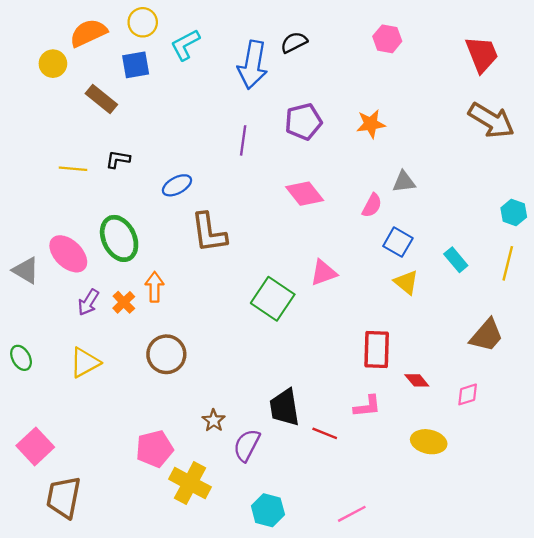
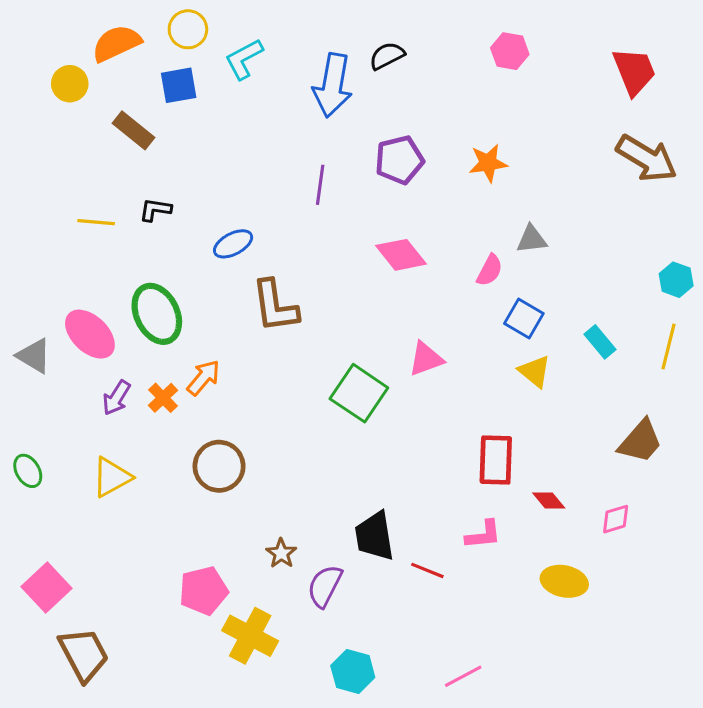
orange arrow: (155, 287) -> (203, 378), turned 40
brown trapezoid: (64, 497) -> (84, 654), turned 141

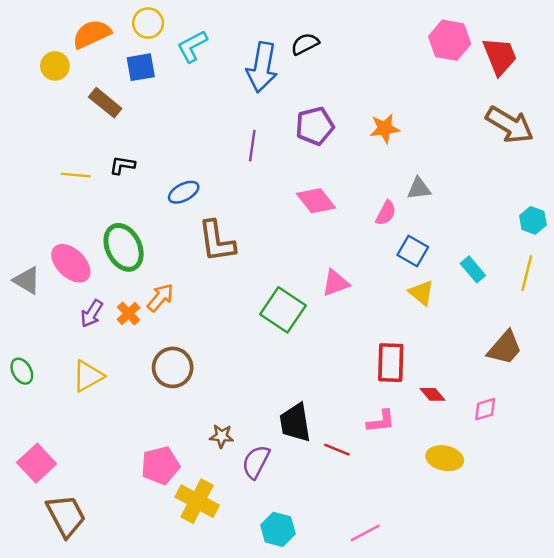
pink hexagon: (510, 51) -> (450, 40), moved, size x1.4
brown star: (281, 553) -> (222, 436), turned -30

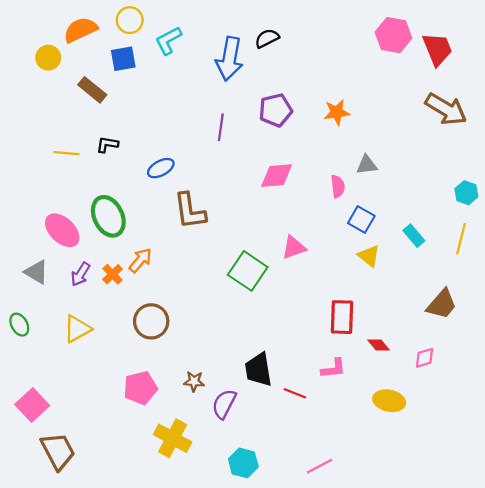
pink diamond: (316, 201) -> (277, 176), turned -56
pink semicircle: (386, 213) -> (338, 186), turned -35
gray triangle: (27, 280) -> (36, 272), moved
pink pentagon: (160, 466) -> (140, 388), moved

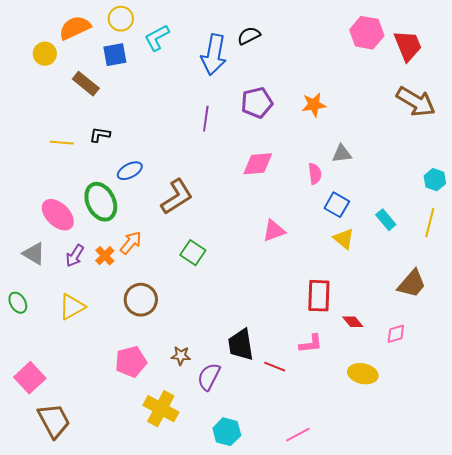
blue ellipse: (161, 168) -> (130, 171), moved
brown L-shape: (190, 211) -> (177, 197), turned -114
green square: (248, 271) -> (193, 253), moved, size x0.7

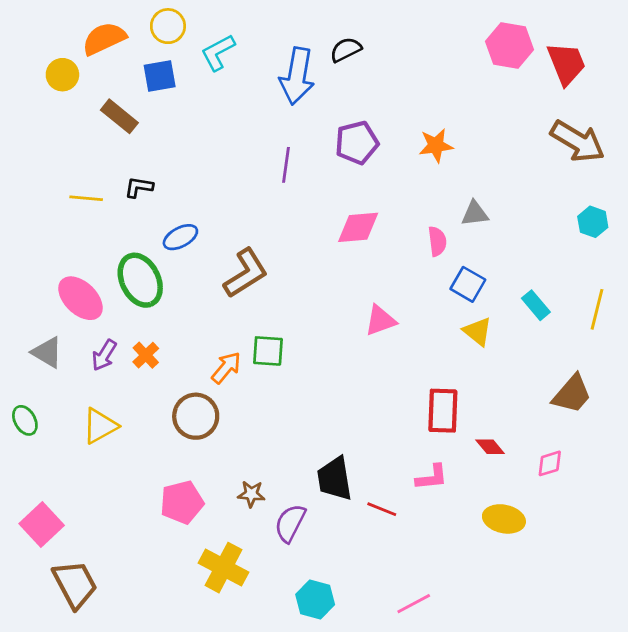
cyan hexagon: (435, 180) -> (593, 222), moved
orange arrow: (131, 243) -> (226, 368), moved
green square: (193, 253) -> (268, 351), turned -30

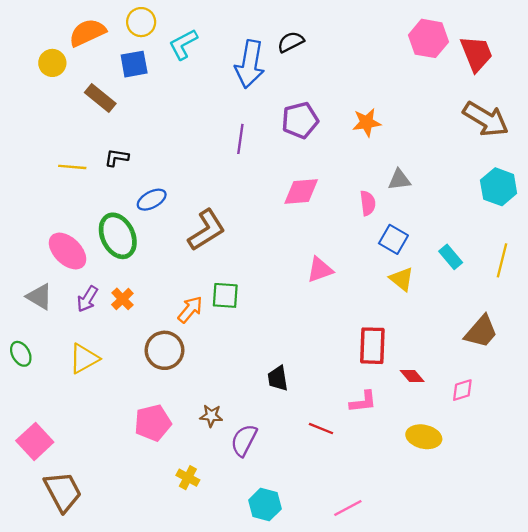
cyan hexagon: (593, 222) -> (499, 187), size x1.4
black trapezoid: (335, 479) -> (278, 378), moved, size x0.7
yellow cross: (223, 568) -> (188, 478), size x0.6

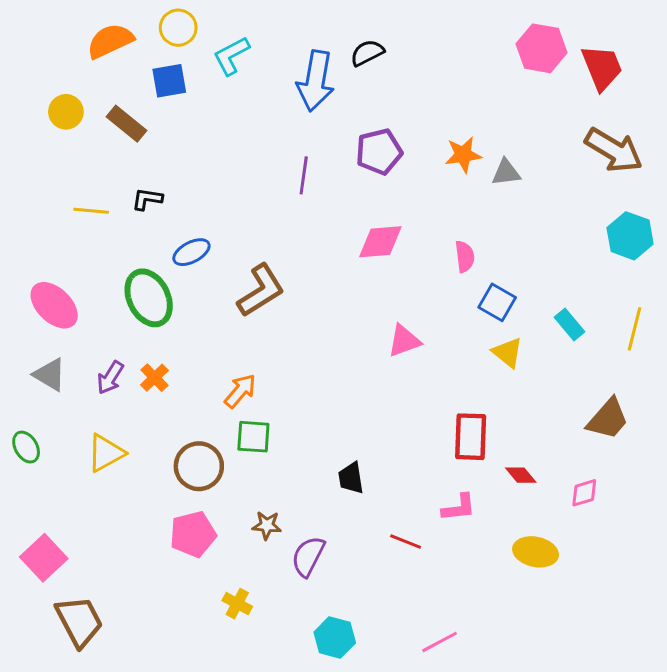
yellow circle: (52, 63) -> (66, 112), moved
gray triangle: (399, 180) -> (506, 172), moved
pink ellipse: (68, 251) -> (54, 305), moved
green square: (225, 295) -> (253, 437), moved
brown circle: (164, 350) -> (199, 466), moved

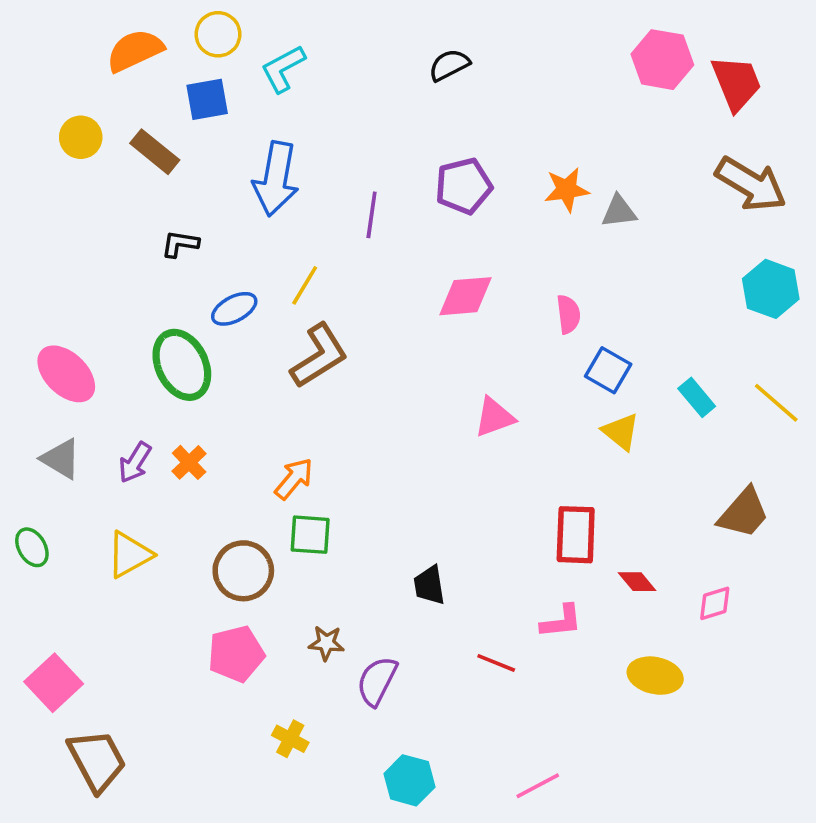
blue arrow: (315, 81) -> (276, 179), moved
yellow line: (91, 211) -> (305, 285), moved, turned -64
yellow line: (634, 329) -> (776, 403), turned -63

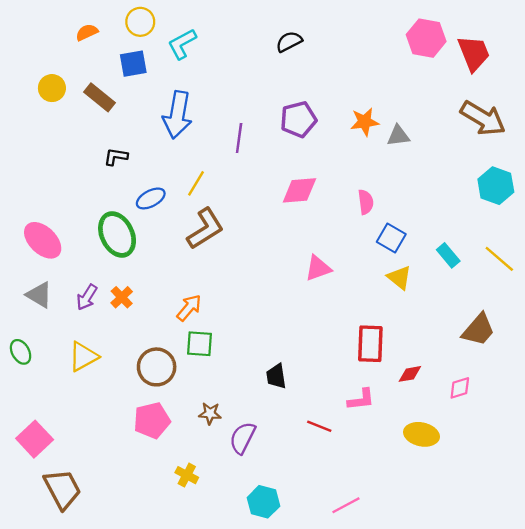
orange semicircle: (135, 51) -> (87, 32), size x0.6
red diamond: (637, 582) -> (410, 374), turned -60

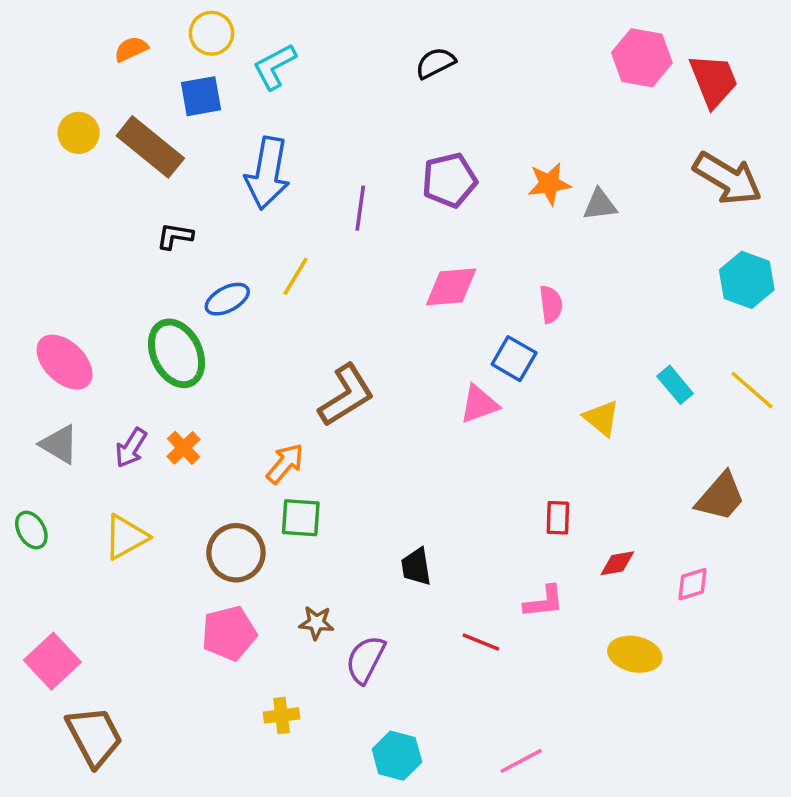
brown rectangle: (100, 97) -> (150, 147), size x1.4
brown L-shape: (205, 229) -> (346, 395), moved
blue square: (391, 238) -> (514, 359), moved
red rectangle: (370, 344) -> (558, 518), size x0.6
yellow cross: (187, 475) -> (281, 715), turned -35

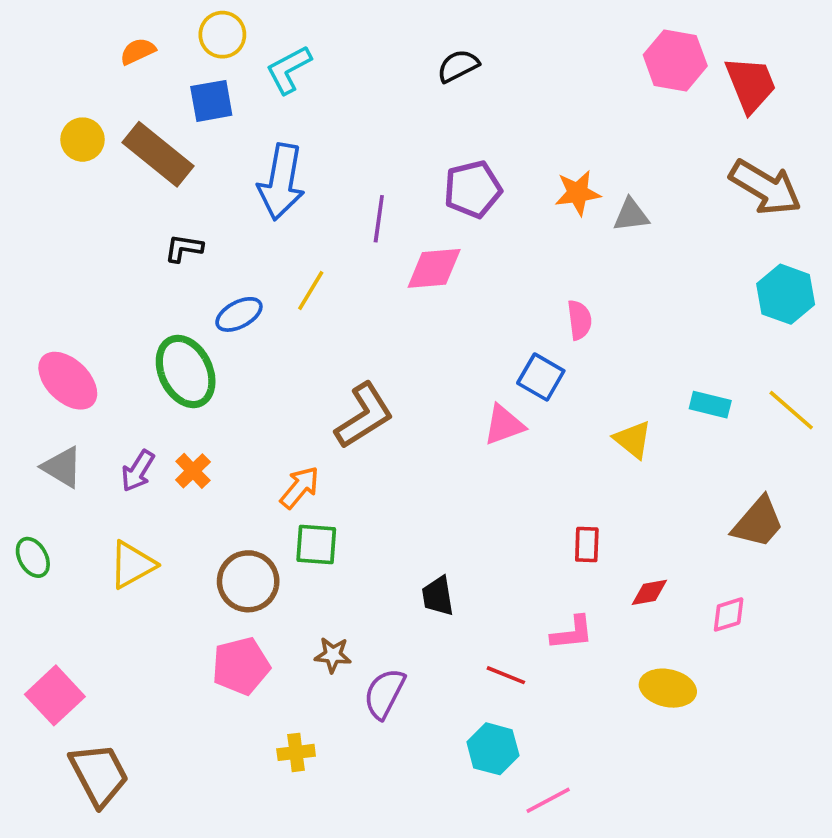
pink diamond: (451, 287) -> (434, 268), moved
cyan rectangle: (675, 385) -> (710, 405), turned -36
cyan hexagon: (397, 756) -> (493, 749), moved

